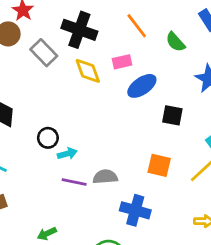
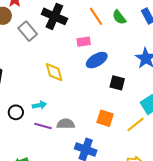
green semicircle: (175, 42) -> (119, 17), moved
yellow diamond: (88, 71) -> (54, 72), moved
black circle: (48, 138) -> (16, 112), moved

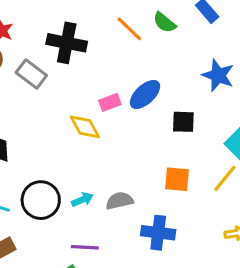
pink rectangle: (84, 42) -> (110, 102), moved
cyan arrow: (39, 105) -> (82, 200), moved
black circle: (16, 112) -> (41, 200), size x1.6
purple line: (43, 126) -> (85, 247), moved

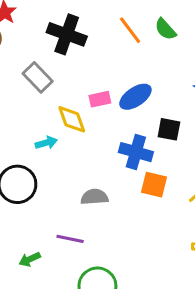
gray rectangle: (31, 74) -> (38, 77), moved
cyan arrow: (82, 200) -> (46, 143), moved
blue cross: (158, 233) -> (136, 152), moved
purple line: (85, 247) -> (70, 239), moved

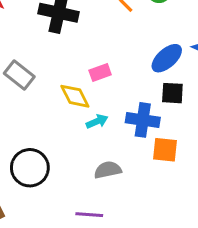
gray rectangle: (38, 77) -> (19, 75), moved
blue ellipse: (135, 97) -> (167, 58), moved
cyan arrow: (46, 143) -> (97, 121), moved

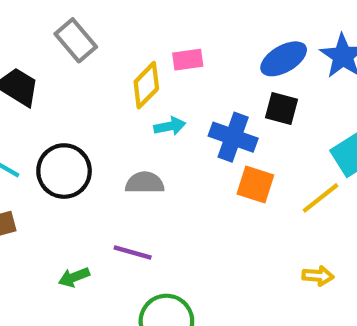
yellow diamond: (75, 96) -> (146, 85), turned 60
gray semicircle: (108, 170) -> (145, 183), moved

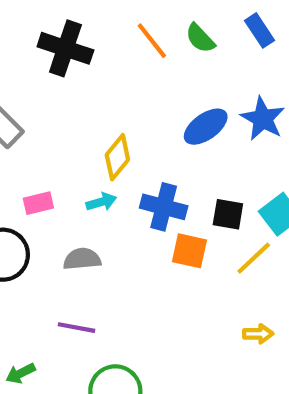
pink rectangle: (188, 60) -> (38, 203), moved
yellow diamond: (146, 85) -> (117, 157), moved
black square: (282, 109) -> (228, 214), moved
green arrow: (74, 277) -> (20, 373), moved

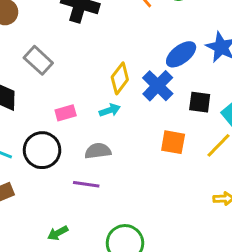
blue cross: (164, 207) -> (158, 86), moved, turned 32
black square: (228, 214) -> (200, 102), moved
purple line: (76, 328) -> (86, 184), moved

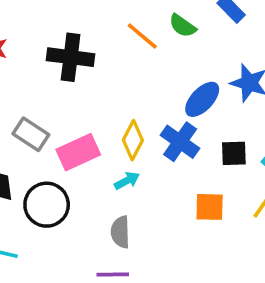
pink rectangle: (66, 113) -> (78, 152), moved, size x1.6
black circle: (42, 150) -> (47, 205), moved
gray semicircle: (98, 151) -> (120, 232), turned -75

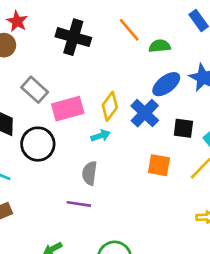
green semicircle: (183, 26) -> (160, 46), moved, turned 130

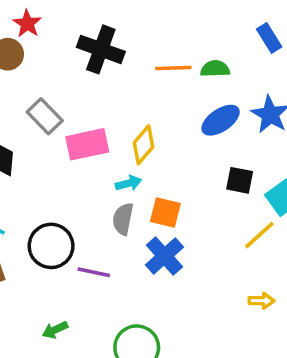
orange line: (129, 30) -> (173, 68), moved, turned -55
blue cross: (145, 113) -> (164, 256), moved
black circle: (38, 144) -> (51, 246), moved
orange square: (159, 165) -> (165, 212), moved
gray semicircle: (90, 173) -> (123, 219), moved

